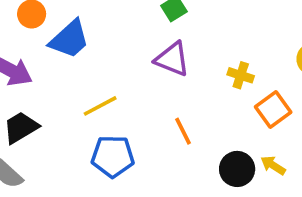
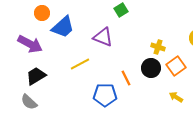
purple triangle: (172, 59) -> (103, 37), moved
blue pentagon: (113, 156) -> (105, 95), moved
black circle: (237, 169) -> (151, 68), moved

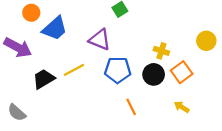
black trapezoid: (36, 76) -> (44, 79), moved
orange line: (126, 78) -> (131, 107), moved
blue pentagon: (105, 95) -> (118, 70), moved

